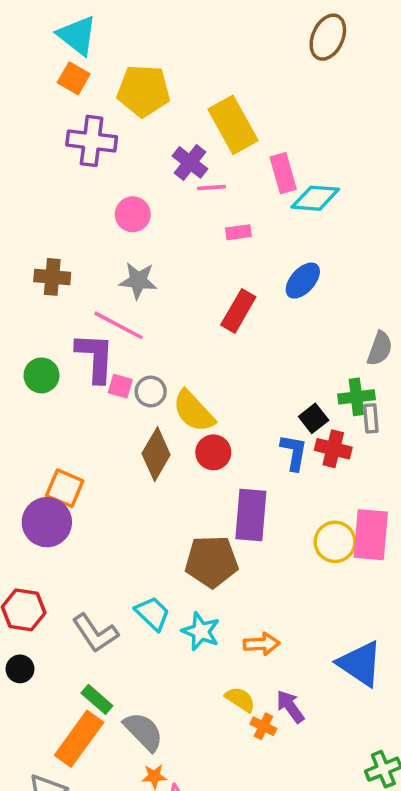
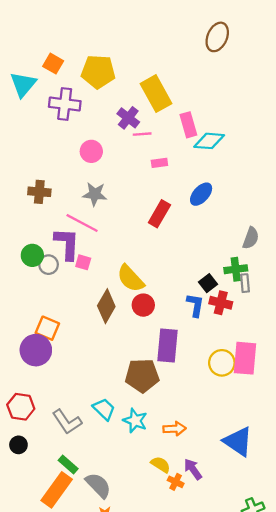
cyan triangle: (77, 35) -> (23, 84), moved, turned 32
gray circle: (151, 392) -> (49, 265), moved

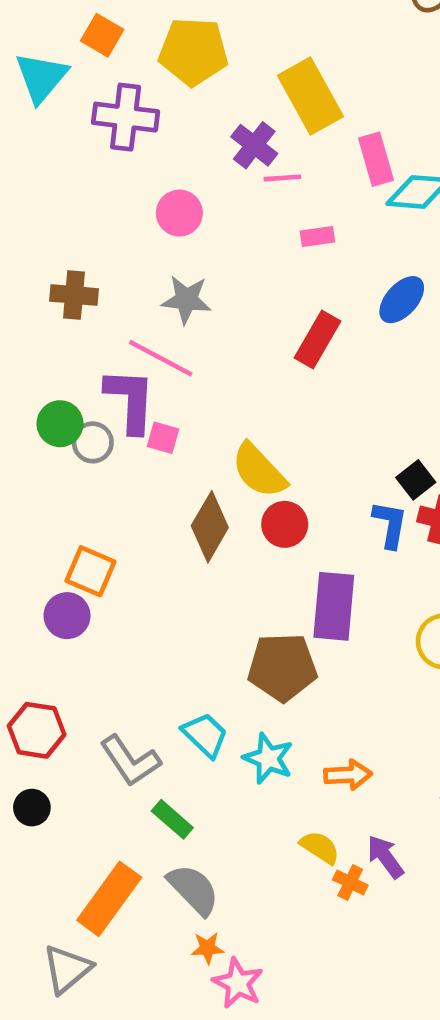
purple circle: (36, 350) -> (67, 616), size x0.7
green rectangle: (68, 465) -> (172, 819), moved

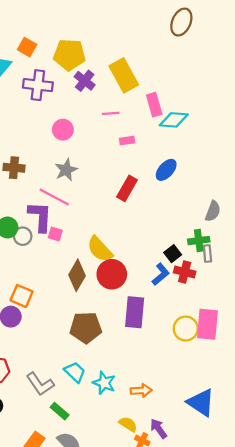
purple cross: (254, 145) -> (85, 81), moved
gray star: (186, 300) -> (66, 170), turned -30
red circle: (285, 524) -> (112, 274), size x1.4
blue L-shape: (390, 524) -> (161, 274), turned 40
brown pentagon: (282, 667) -> (86, 327), moved

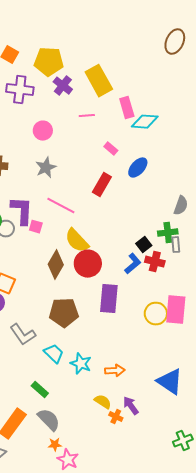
brown ellipse: (181, 22) -> (175, 42), moved
pink rectangle: (127, 141) -> (111, 149), moved, turned 48
pink line: (54, 197) -> (61, 206), moved
gray L-shape: (40, 384) -> (23, 335), moved

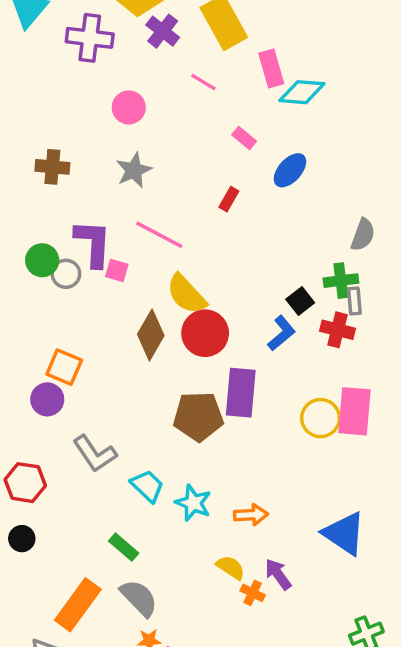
pink line: (87, 116) -> (203, 82), turned 35
red rectangle: (102, 185) -> (229, 199), size x0.6
red cross: (155, 262) -> (337, 330), moved
brown pentagon: (64, 313) -> (198, 416), moved

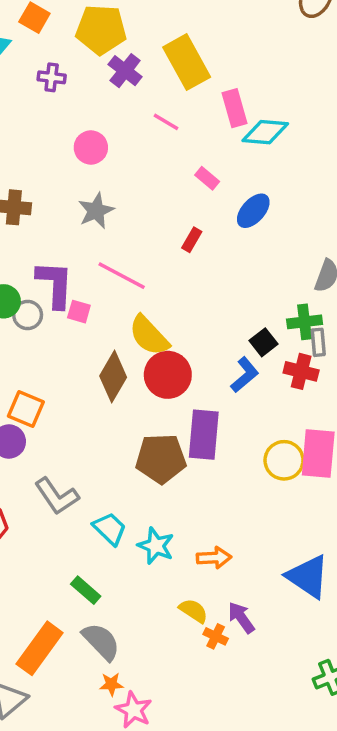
purple cross: (90, 38) -> (52, 77), size x0.6

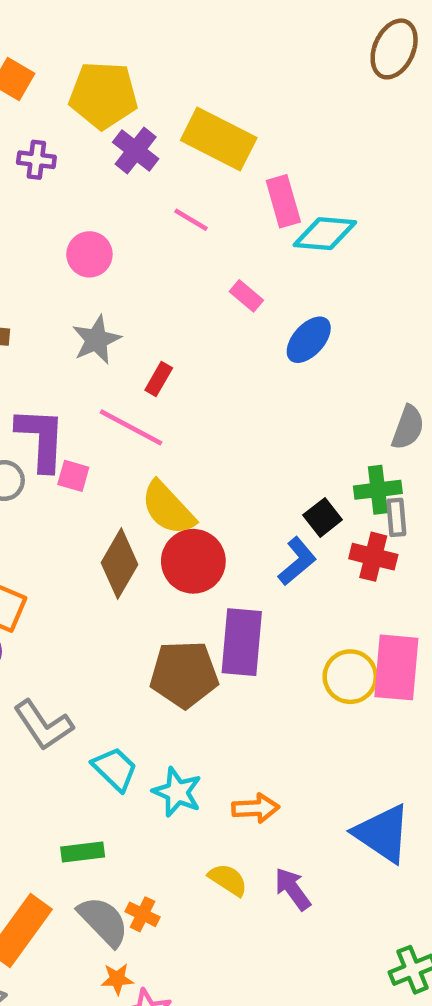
yellow rectangle: (187, 62) -> (219, 139), turned -34
red rectangle: (192, 240) -> (159, 379), moved
green rectangle: (86, 590) -> (83, 852), turned -48
orange cross: (216, 636) -> (143, 914), moved

